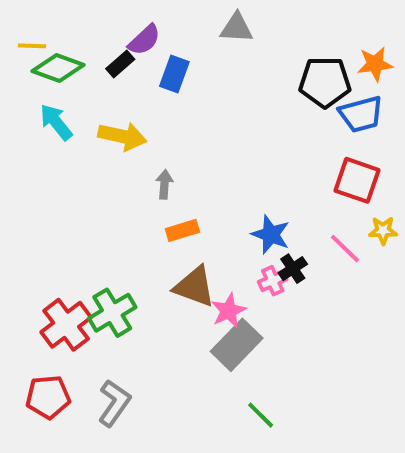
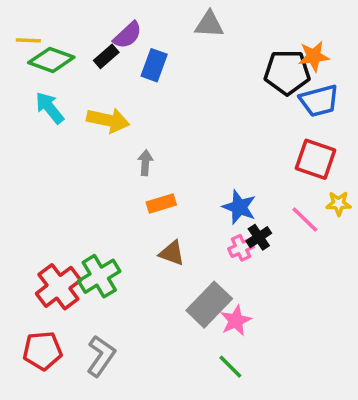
orange star: (375, 64) -> (314, 56), moved
brown triangle: (194, 287) -> (172, 253), size x0.7
pink star: (229, 311) -> (236, 321), moved

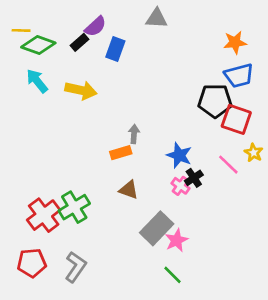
black pentagon: (287, 72) -> (215, 101), moved
gray arrow: (145, 163) -> (134, 134), moved
yellow star: (339, 204) -> (254, 153), turned 30
pink cross: (241, 248) -> (180, 186), turned -30

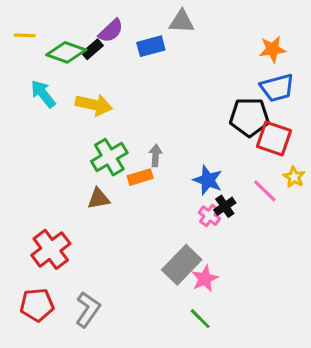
green diamond: (38, 45) -> (66, 52), moved
blue rectangle: (115, 49) -> (151, 46), moved, turned 55
brown triangle: (129, 190) -> (99, 199), moved, turned -30
green cross: (74, 207) -> (109, 157), moved

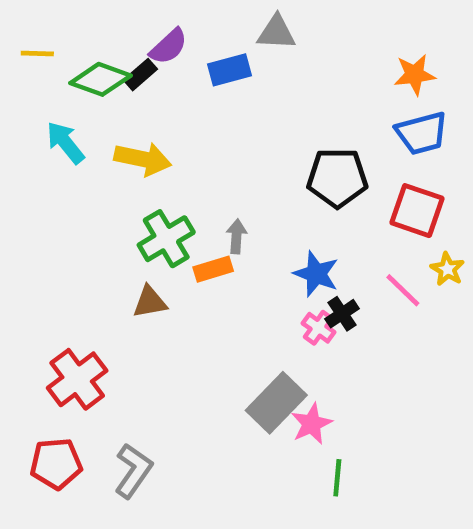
black pentagon: (249, 117) -> (337, 178), moved
green line: (200, 319) -> (337, 478), moved, turned 50

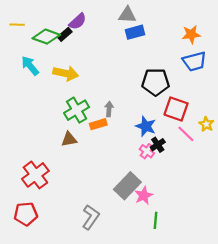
blue rectangle: (229, 70) -> (135, 32), moved
red square: (417, 211) -> (176, 109), moved
gray L-shape: (133, 471) -> (91, 217), moved

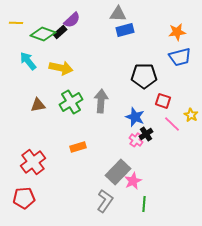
gray arrow: (109, 109) -> (101, 101), size x1.6
red square: (176, 109) -> (163, 101), size x0.7
orange rectangle: (98, 124) -> (78, 147), moved
brown triangle: (69, 139) -> (38, 105), moved
gray L-shape: (91, 217) -> (105, 201), moved

